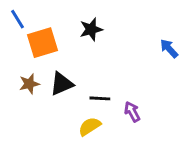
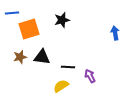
blue line: (18, 19) -> (12, 13), turned -64
blue arrow: (169, 48) -> (115, 33), turned 32
black triangle: (62, 84) -> (42, 57), turned 30

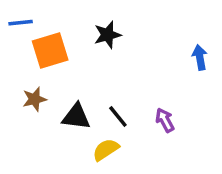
black triangle: (42, 57) -> (76, 117), moved
black line: (68, 67) -> (118, 117), turned 48
purple arrow: (90, 76) -> (165, 120), moved

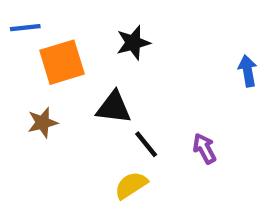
black triangle: (76, 117) -> (114, 107), moved

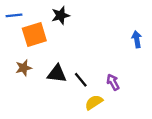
black star: (133, 43) -> (61, 15), moved
black triangle: (114, 107) -> (57, 74), moved
yellow semicircle: (131, 185) -> (94, 102), moved

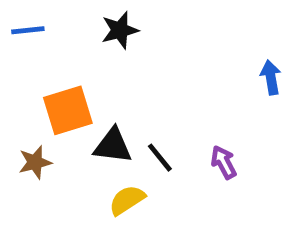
orange square: (34, 34) -> (68, 110), moved
brown star: (24, 68) -> (35, 162), moved
yellow semicircle: (94, 102) -> (127, 200), moved

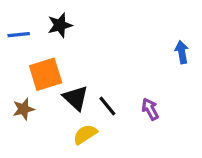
blue line: (28, 30) -> (19, 35), moved
black star: (120, 30) -> (60, 25), moved
black triangle: (113, 146) -> (76, 98), turned 36

